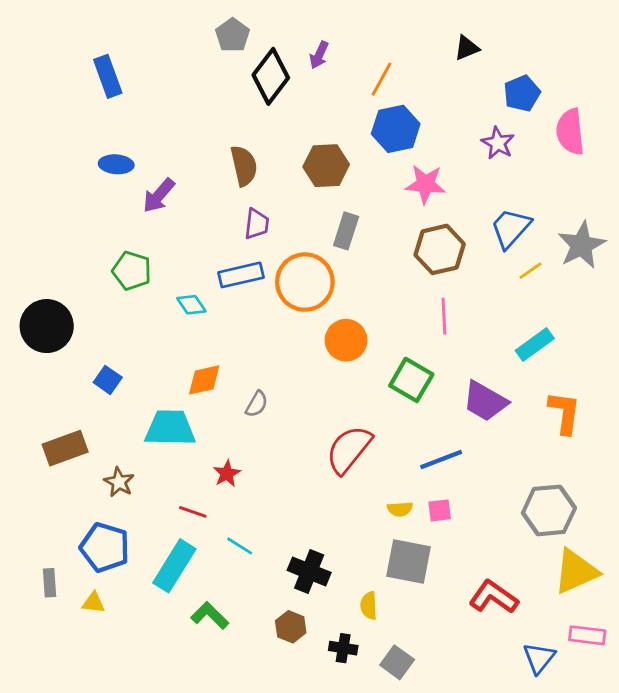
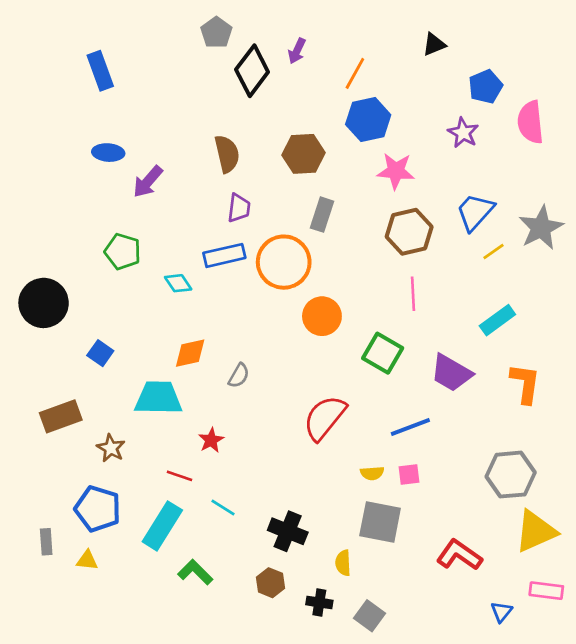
blue triangle: (539, 658) -> (501, 612), size x0.7

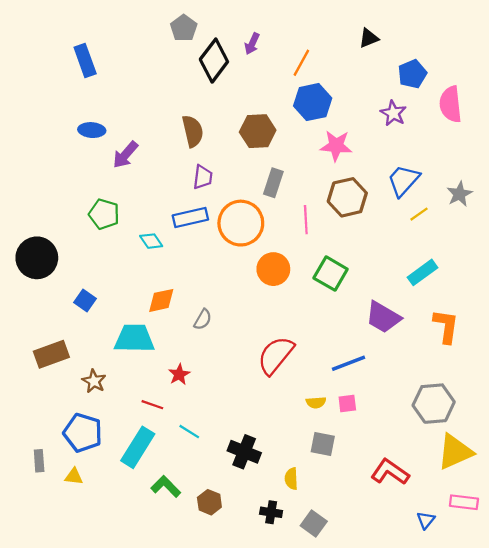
gray star: (541, 228) -> (459, 194), size x0.7
pink line: (413, 294) -> (306, 220), moved
green square: (383, 353) -> (331, 274), moved
gray square: (380, 522) -> (323, 444), size x0.7
brown hexagon: (271, 583) -> (209, 502), moved

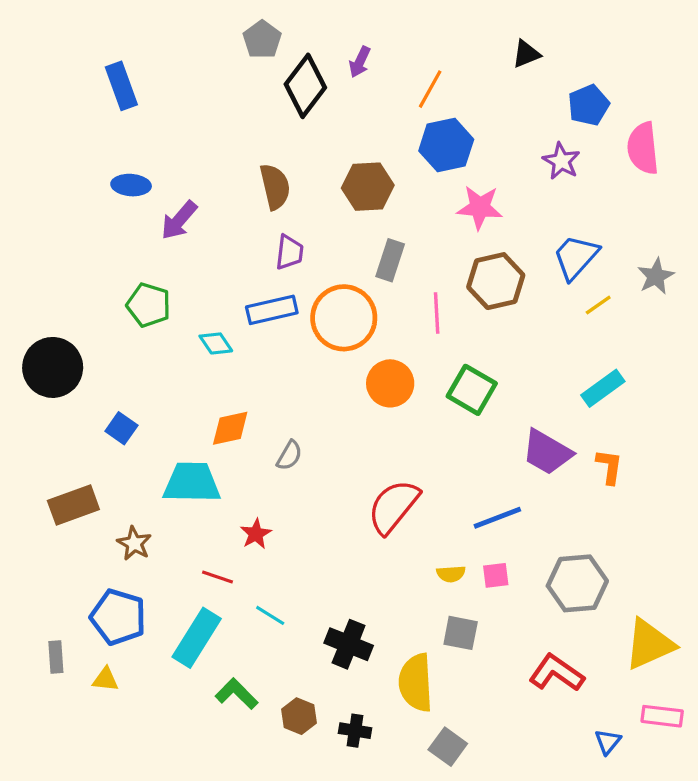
orange L-shape: (446, 326) -> (609, 467), moved, size x0.7
gray hexagon: (434, 404) -> (577, 583), moved
yellow semicircle: (291, 479) -> (416, 683), size x1.8
black cross: (271, 512) -> (355, 731), moved

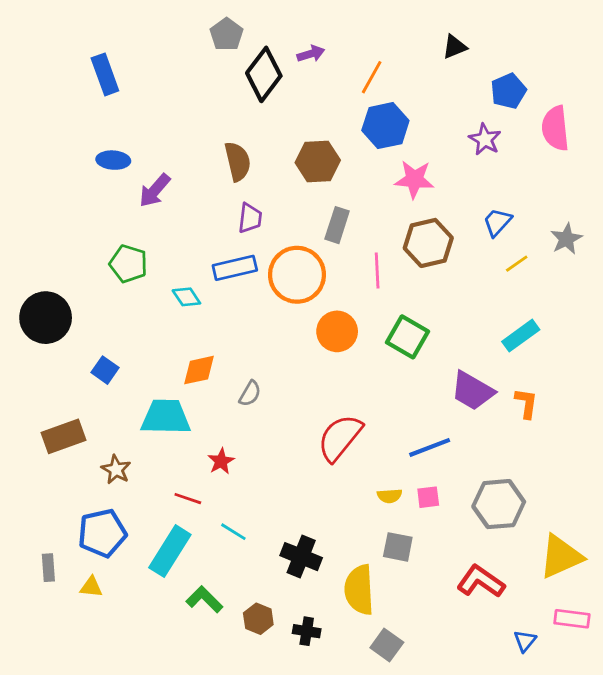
purple arrow: (360, 62) -> (311, 54), turned -132
blue trapezoid: (576, 257) -> (497, 222), size x0.7
blue pentagon: (118, 617) -> (102, 533), turned -30

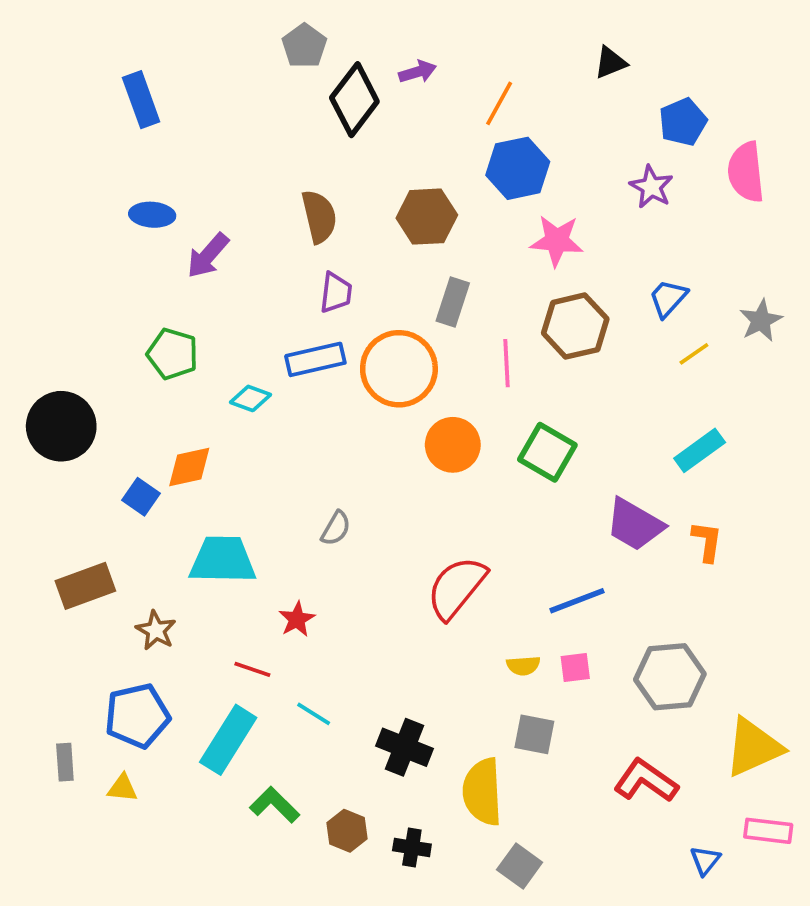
cyan diamond: (186, 297) -> (251, 398), turned -36
orange diamond: (199, 370) -> (189, 467), moved

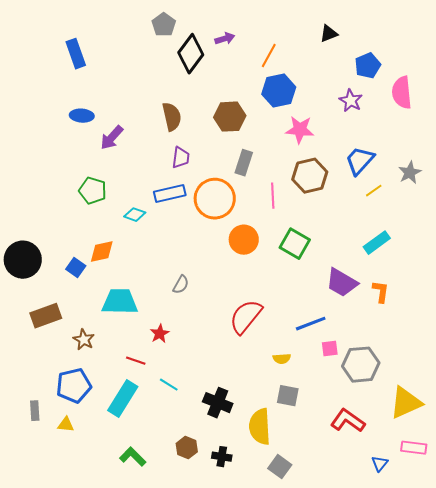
blue trapezoid: (668, 298) -> (360, 161), size x1.4
black circle: (61, 426) -> (23, 260), moved
pink square: (575, 667) -> (330, 349), moved
green L-shape: (275, 805) -> (133, 457), moved

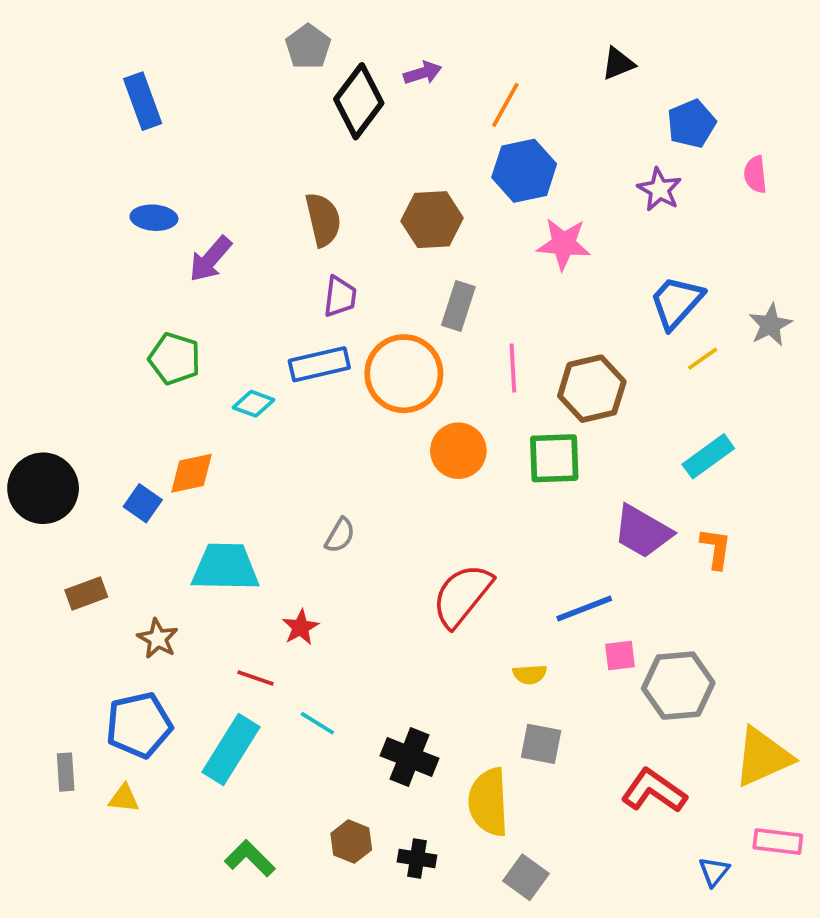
pink semicircle: (402, 93) -> (755, 174), size x0.6
brown hexagon: (310, 176) -> (592, 389), moved
green square: (295, 244) -> (554, 458), turned -32
brown rectangle: (46, 316) -> (86, 594), size x0.7

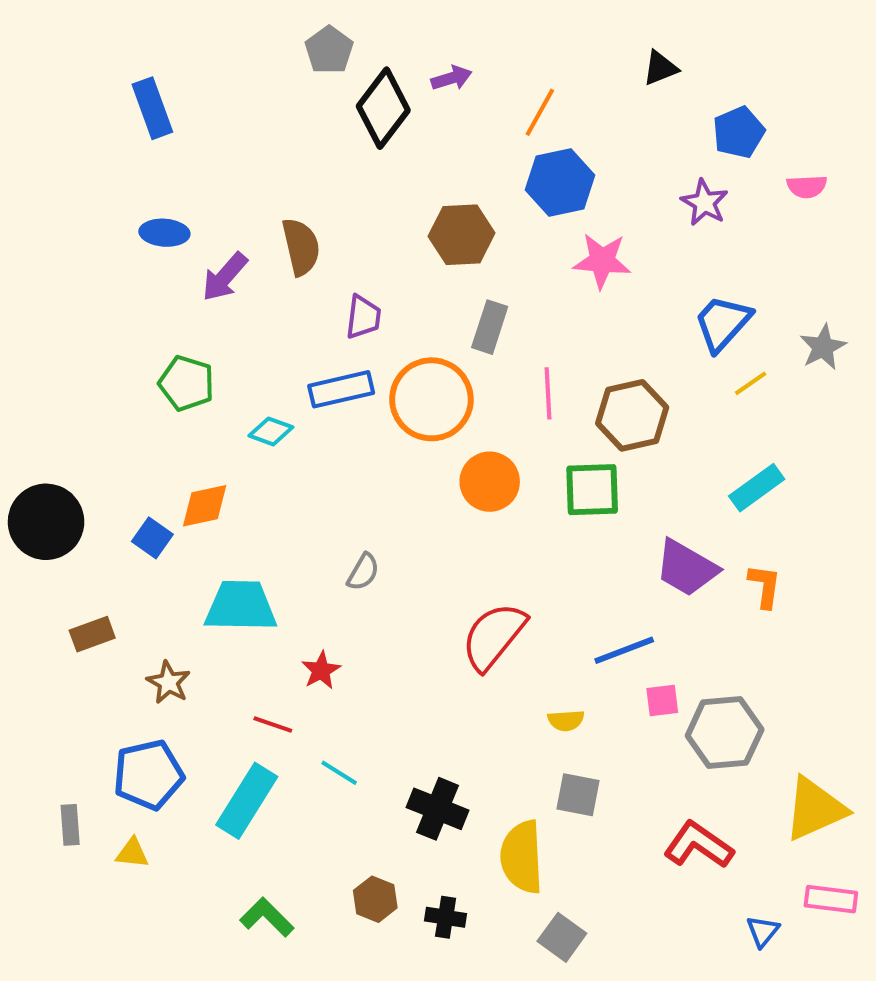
pink semicircle: (755, 174) -> (807, 187), turned -87
brown semicircle: (323, 220) -> (301, 247), moved

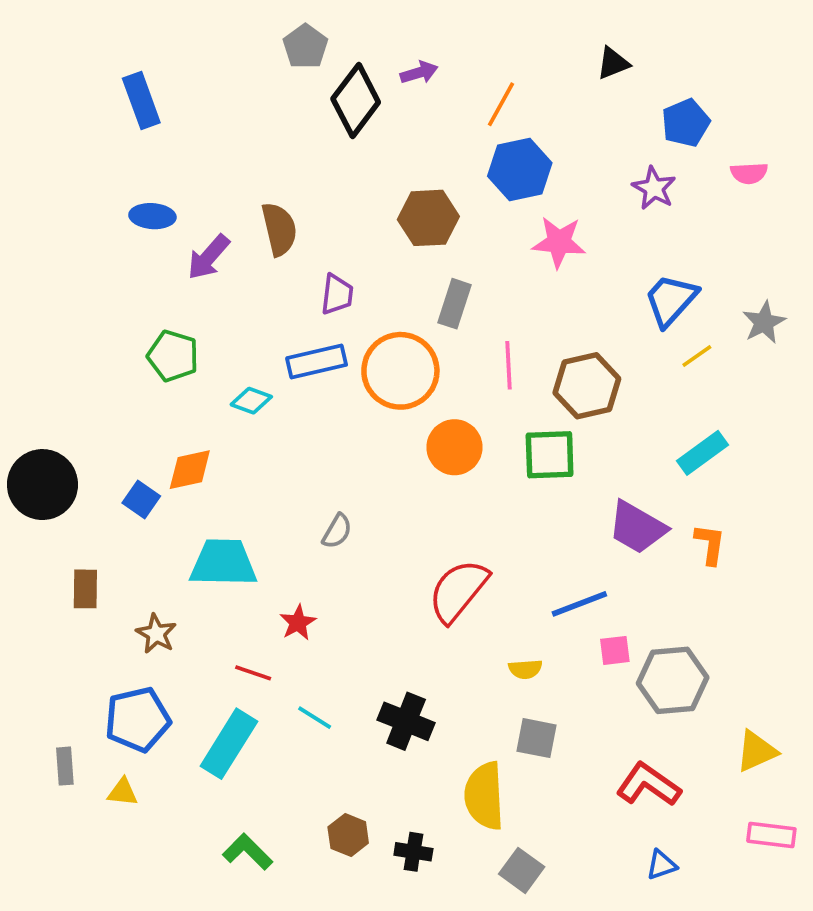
brown rectangle: (92, 634) -> (85, 589), turned -69
black cross: (437, 809) -> (406, 721), moved
yellow triangle: (815, 809) -> (757, 751), size x0.7
blue triangle: (763, 931) -> (661, 865), moved, turned 32

